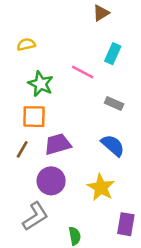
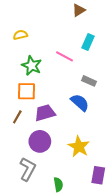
blue semicircle: (113, 145) -> (80, 102), moved
gray L-shape: (35, 216) -> (28, 169), turned -30

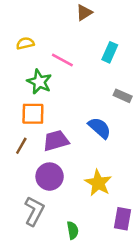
brown triangle: (79, 10) -> (84, 13), moved
pink line: (64, 56) -> (62, 60), moved
gray rectangle: (89, 81) -> (123, 96), moved

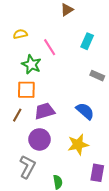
pink line: (62, 60) -> (50, 47), turned 30
blue semicircle: (99, 128) -> (85, 111), moved
yellow star: (98, 183) -> (78, 144), turned 30

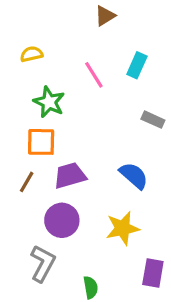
pink line: (50, 47) -> (94, 75), moved

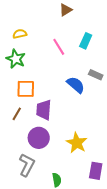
green star: (49, 102) -> (16, 59), moved
purple trapezoid: (70, 176) -> (44, 110), turned -70
blue semicircle: (134, 176) -> (76, 85), moved
yellow star: (123, 228) -> (77, 143), turned -30

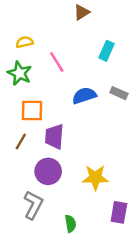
pink line: (59, 47) -> (57, 62), moved
blue semicircle: (76, 85) -> (84, 96), moved, turned -60
yellow star: (77, 143) -> (95, 178), turned -30

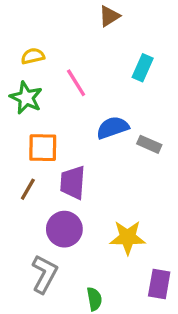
gray rectangle: (119, 93) -> (149, 144), moved

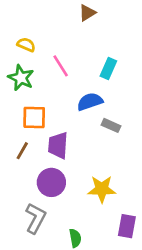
yellow semicircle: (33, 56) -> (26, 45), turned 36
cyan rectangle: (143, 68) -> (108, 68), moved
gray rectangle: (149, 144) -> (111, 125), moved

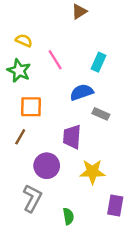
purple trapezoid: (58, 145) -> (72, 137), moved

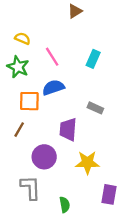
blue semicircle: (82, 92) -> (53, 87), moved
gray L-shape: (32, 198) -> (30, 188), turned -30

